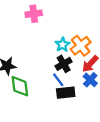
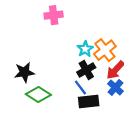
green diamond: (20, 86) -> (38, 95), turned -50

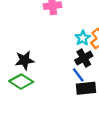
green diamond: (38, 95) -> (21, 82), moved

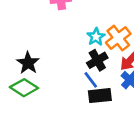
black star: (25, 60) -> (28, 63), turned -30

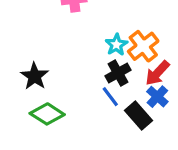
green diamond: (24, 88) -> (47, 114), moved
black rectangle: (100, 96) -> (138, 116), moved, turned 55

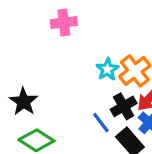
black cross: (118, 73) -> (124, 106), moved

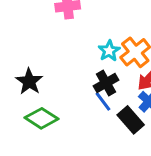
black cross: (124, 106) -> (106, 83), moved

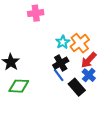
green diamond: (42, 118) -> (19, 86), turned -30

